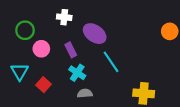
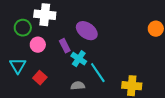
white cross: (64, 17) -> (45, 15), moved, size x1.5
cyan line: (111, 62) -> (98, 73), moved
cyan cross: (77, 73) -> (79, 59), moved

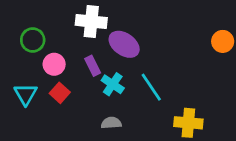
white cross: (45, 15) -> (91, 21), moved
cyan line: (98, 73) -> (151, 87), moved
red square: (40, 78) -> (60, 93), moved

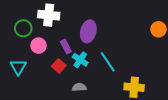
white cross: (91, 21) -> (49, 15), moved
purple ellipse: (124, 44) -> (88, 31), turned 70
red square: (60, 93) -> (59, 66), moved

